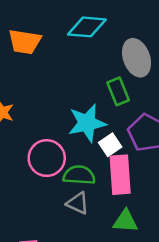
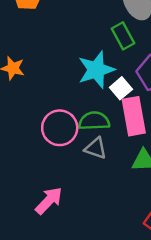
pink circle: (47, 158) -> (60, 128), moved

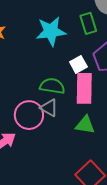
cyan star: (96, 70) -> (51, 31), moved
pink circle: (60, 128) -> (29, 115), moved

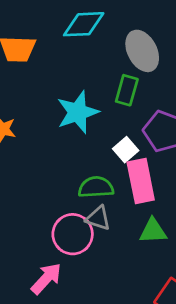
green rectangle: (88, 23) -> (127, 90), turned 45

